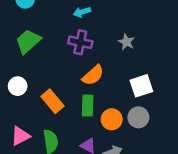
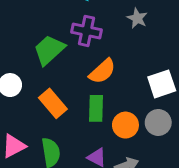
green trapezoid: (28, 41) -> (49, 50), moved
gray star: (126, 42) -> (137, 18), moved

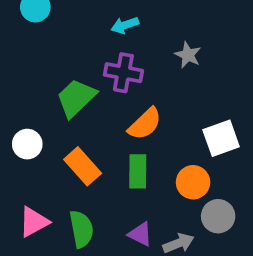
gray circle: (158, 122) -> (218, 216), moved
orange circle: (125, 125) -> (193, 182), moved

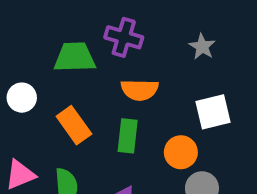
gray star: (188, 55) -> (202, 47), moved
green trapezoid: (76, 98) -> (75, 57), turned 36
orange semicircle: (145, 124) -> (140, 90), turned 39

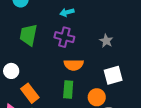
green trapezoid: (75, 57) -> (28, 35), moved, turned -75
orange rectangle: (74, 125) -> (30, 93), moved

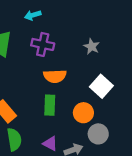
cyan arrow: (67, 12) -> (33, 15), moved
white square: (113, 75) -> (101, 86), turned -30

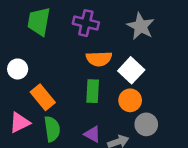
gray star: (92, 46) -> (141, 26), size x1.5
white square: (101, 86) -> (131, 70), moved

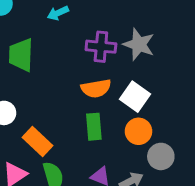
purple cross: (86, 23) -> (101, 47), moved

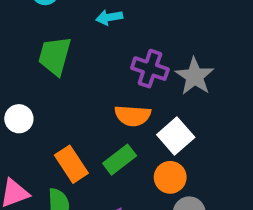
green rectangle: (94, 127) -> (120, 160), turned 44
orange rectangle: (37, 142) -> (71, 164), moved

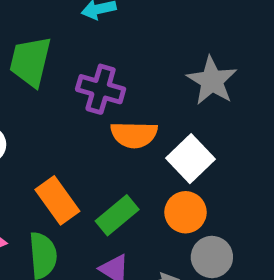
purple cross: (150, 69) -> (101, 89), moved
green rectangle: (120, 160) -> (117, 215), moved

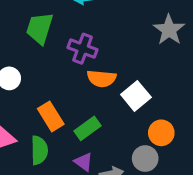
gray star: (212, 81) -> (169, 30), moved
orange circle: (186, 212) -> (161, 133), moved

